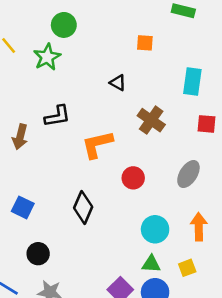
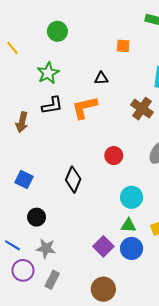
green star: (47, 57) -> (48, 73), moved
black triangle: (118, 83) -> (101, 78), turned -32
brown cross: (151, 120) -> (142, 109), moved
orange L-shape: (97, 144) -> (85, 108), moved

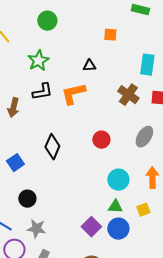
blue square: (24, 180) -> (15, 163), turned 30
black diamond: (73, 180) -> (52, 147), moved

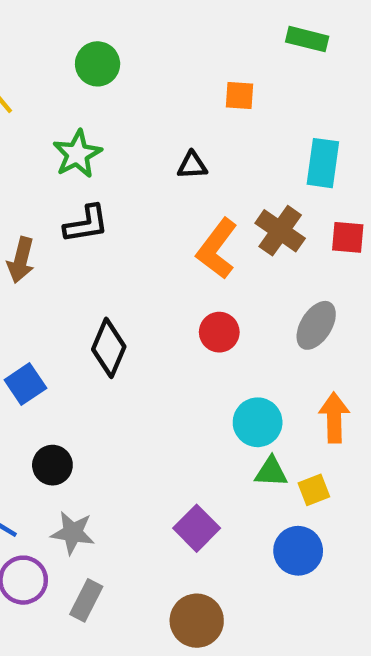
orange L-shape: (73, 94) -> (217, 249), moved, turned -40
green triangle: (115, 207) -> (271, 472), moved
blue circle: (118, 229) -> (298, 551), moved

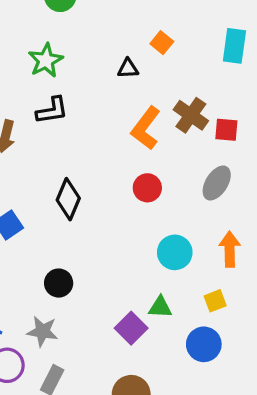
orange square: (240, 95) -> (162, 43), moved, turned 35
cyan rectangle: (323, 163) -> (234, 46), moved
red square: (348, 237) -> (226, 130), moved
black circle: (52, 465) -> (59, 283), moved
green triangle: (271, 472) -> (160, 307), moved

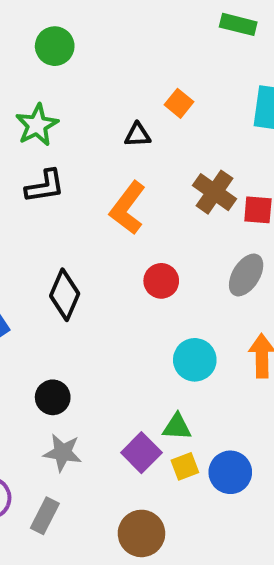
orange L-shape: (146, 128) -> (128, 208), moved
yellow square: (215, 301) -> (185, 466), moved
gray star: (42, 331) -> (63, 453), moved

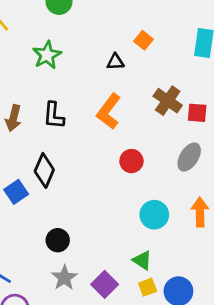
black L-shape: (45, 186) -> (54, 115), moved, turned 104
black diamond: (65, 295) -> (44, 170), moved
green triangle: (177, 427) -> (142, 260), turned 30
gray star: (63, 453) -> (64, 278), turned 30
purple square: (141, 453) -> (105, 284), moved

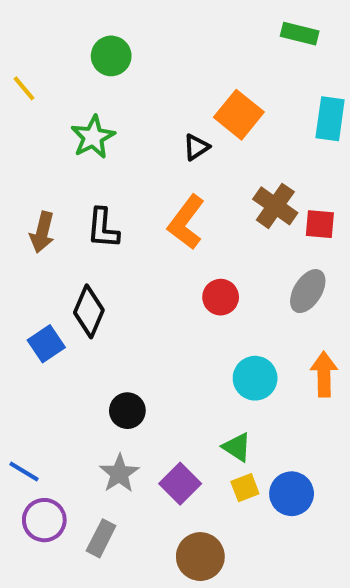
orange square: (144, 40) -> (239, 115), size x1.6
black triangle: (115, 62) -> (196, 147), turned -30
black circle: (58, 240) -> (127, 411), moved

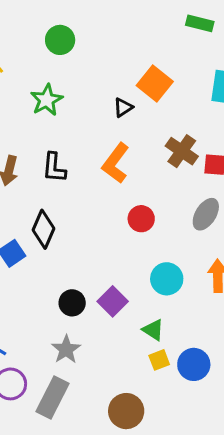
purple square: (180, 484) -> (113, 301), moved
gray rectangle: (101, 538) -> (53, 398), size x1.5

